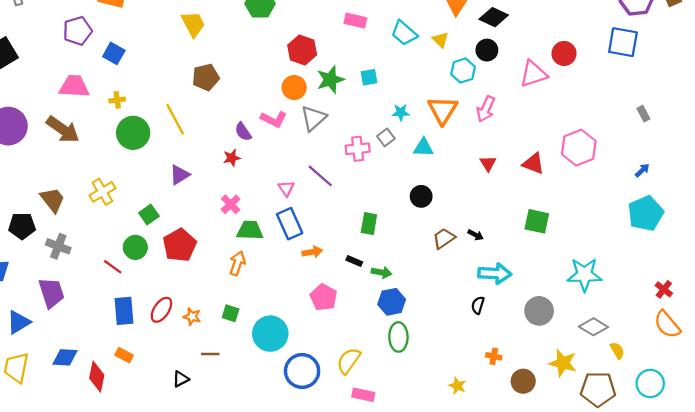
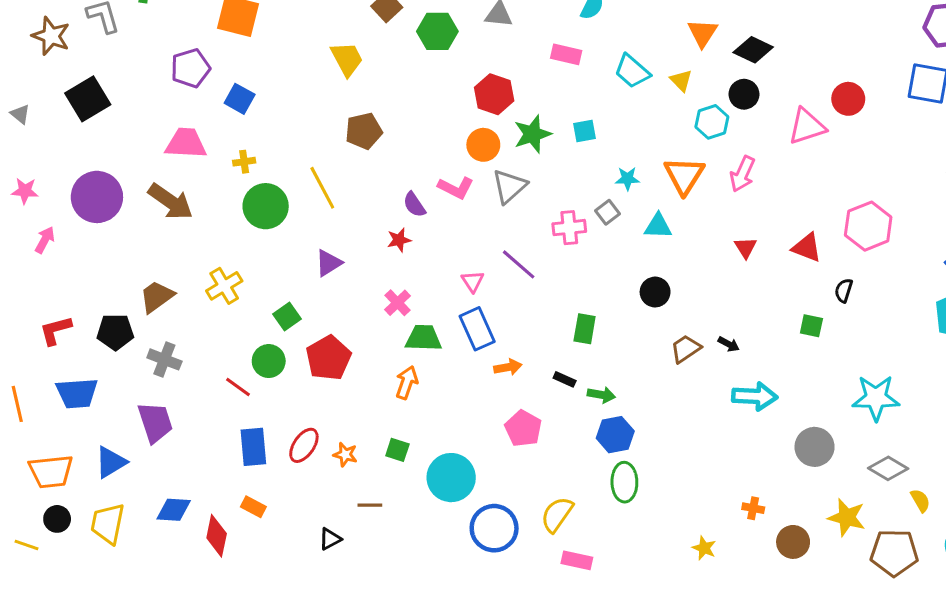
brown trapezoid: (53, 200) -> (157, 297), turned -88
green square: (537, 221) -> (811, 326), size x0.7
black semicircle: (478, 305) -> (844, 290), moved

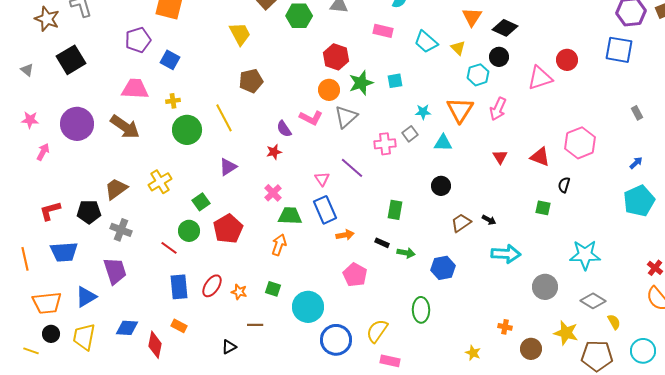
blue hexagon: (615, 435) -> (443, 268), moved

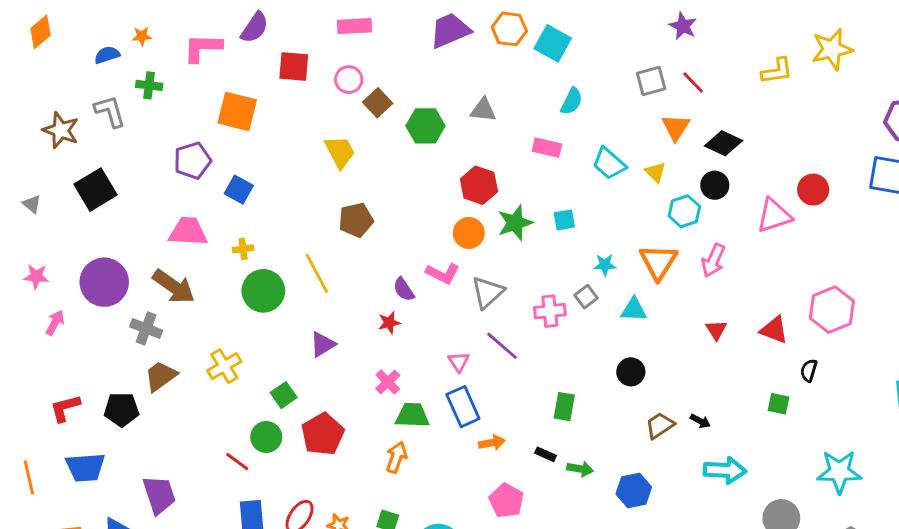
gray triangle: (346, 117) -> (488, 292), moved
gray cross: (121, 230) -> (146, 328), moved

